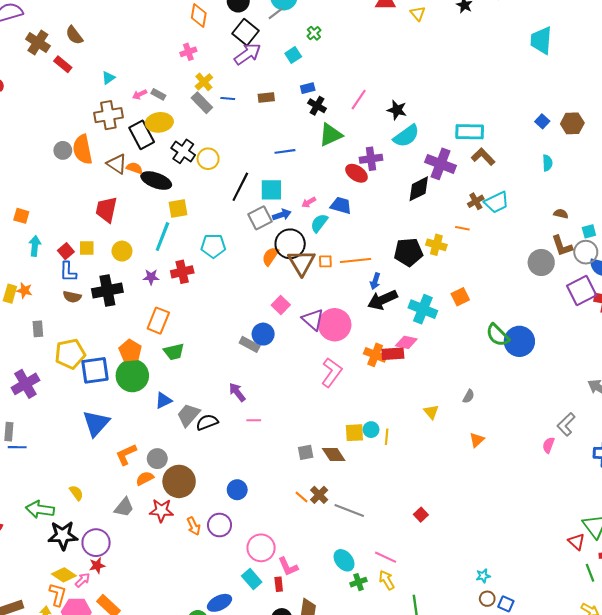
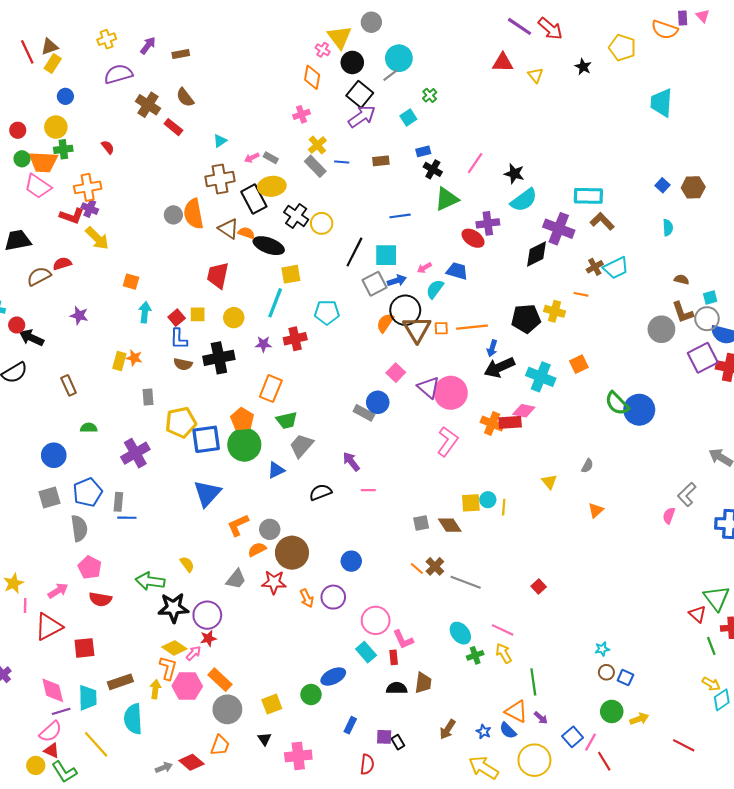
gray trapezoid: (188, 415) -> (301, 446), moved

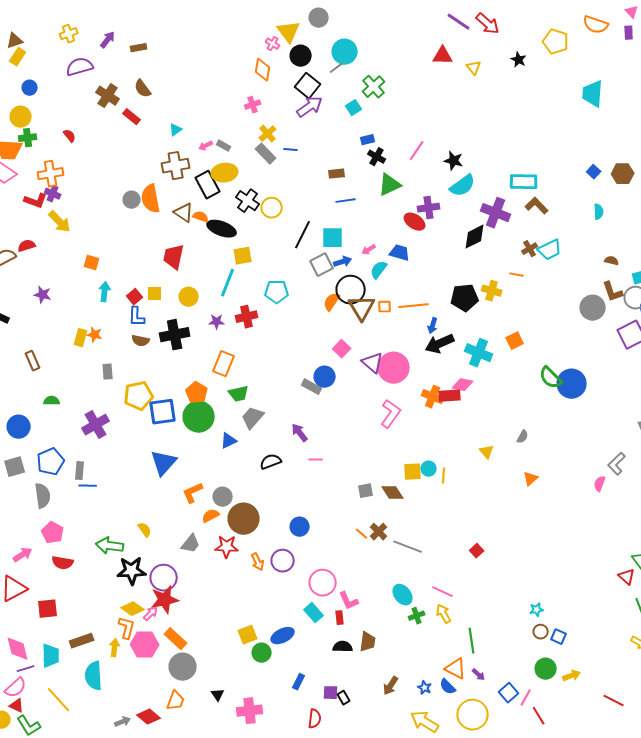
purple rectangle: (683, 18) -> (629, 33), moved
green cross: (430, 95) -> (374, 87), size x1.6
brown rectangle: (381, 161) -> (337, 174), moved
red star: (208, 638) -> (165, 600), size x1.8
yellow square: (272, 704) -> (248, 635), moved

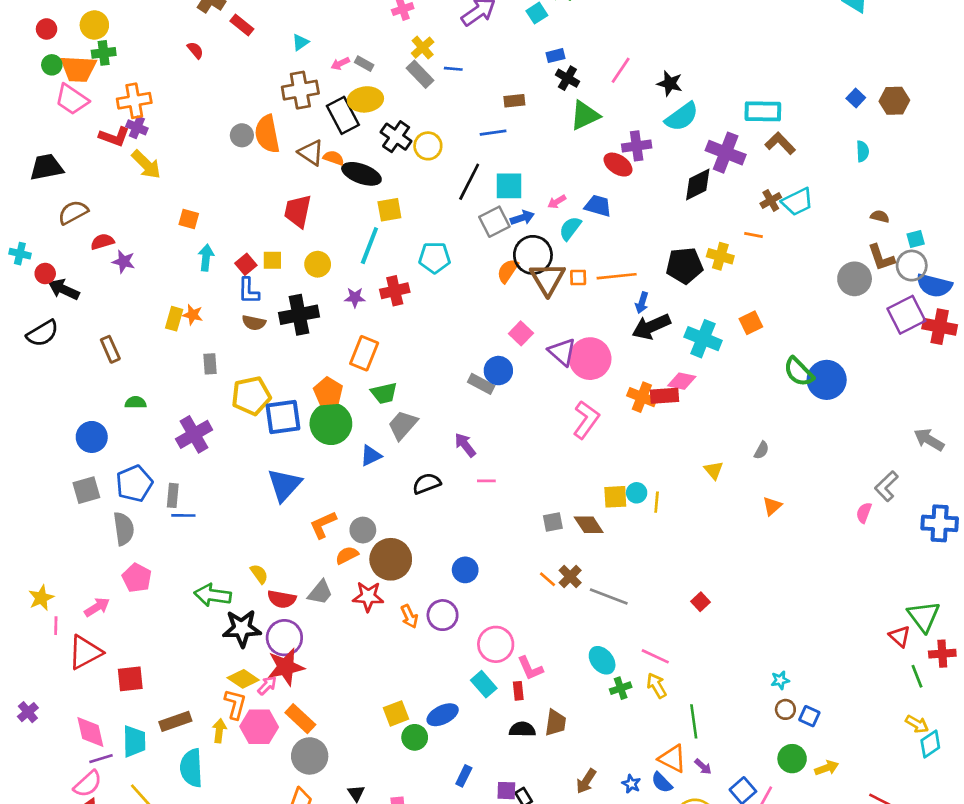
red semicircle: (70, 136) -> (195, 50), moved
blue line: (346, 201) -> (493, 133), moved
red semicircle: (27, 246) -> (102, 242), moved
red semicircle: (63, 563) -> (282, 599), moved

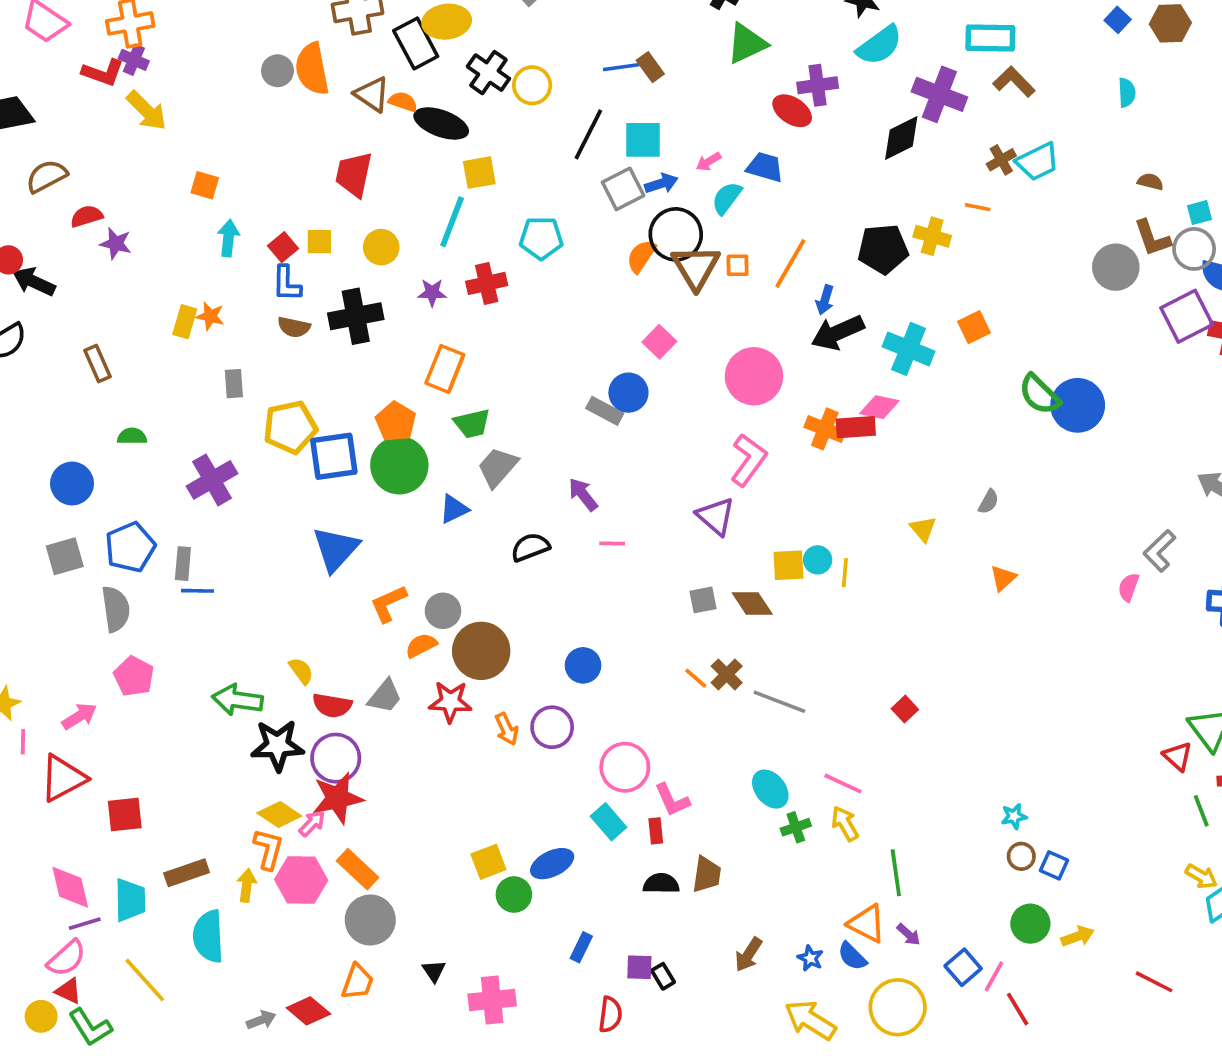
brown rectangle: (514, 101) -> (650, 67), moved, turned 60
orange line: (617, 276) -> (790, 263), turned -54
purple triangle: (562, 352) -> (716, 516), moved

